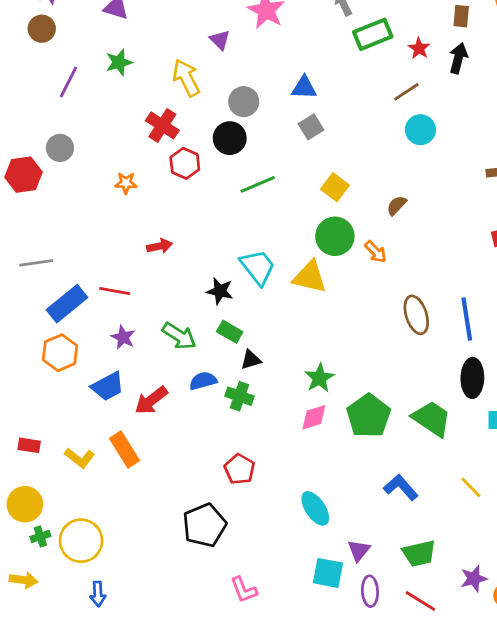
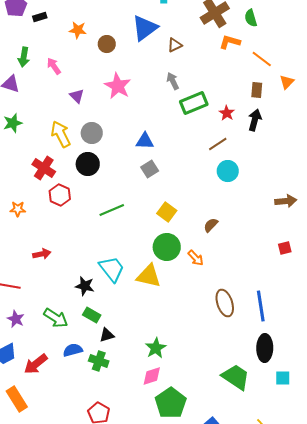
purple triangle: (220, 40) -> (77, 96), moved
gray circle: (244, 102) -> (92, 133), moved
black circle: (230, 138) -> (88, 164), moved
green pentagon: (369, 416) -> (171, 403), moved

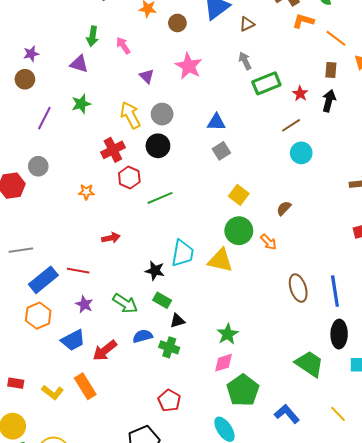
red cross: (44, 168) -> (113, 150), turned 30
green line: (112, 210) -> (160, 198), moved
cyan trapezoid: (112, 269) -> (183, 253), turned 48

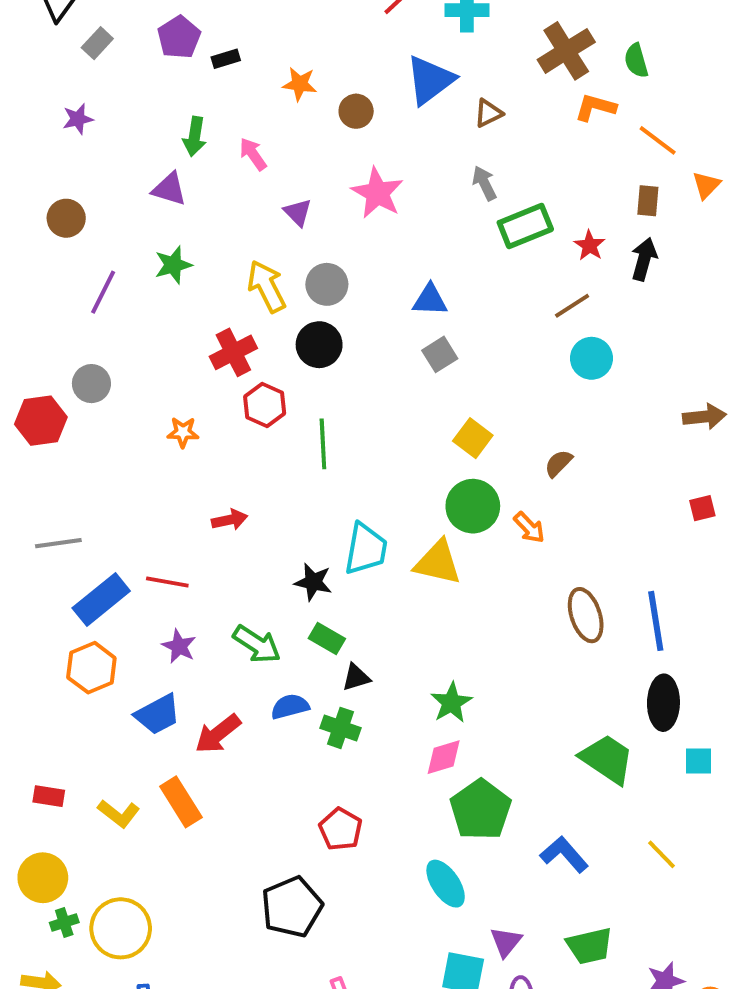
purple star: (31, 54) -> (78, 119), moved
green line: (160, 198) -> (323, 444), turned -70

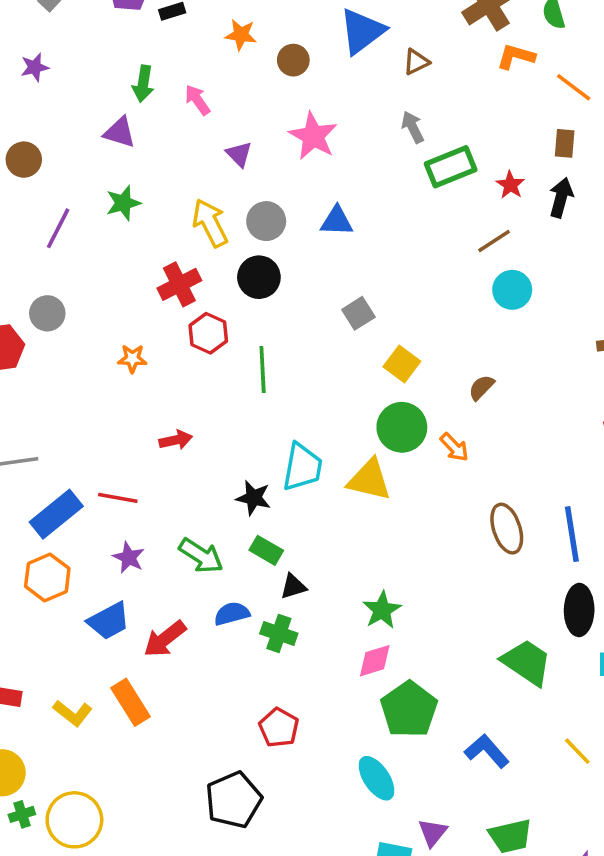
blue triangle: (430, 300) -> (337, 221), moved
gray square: (440, 354) -> (358, 313), moved

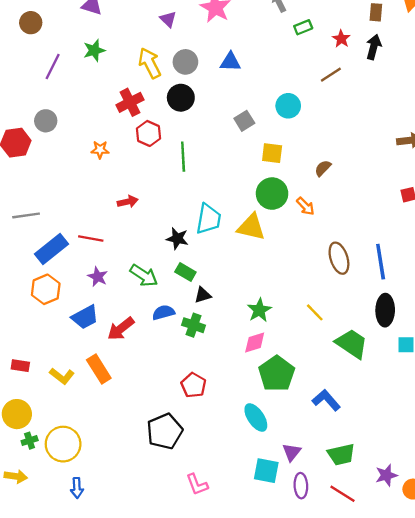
green rectangle: (451, 167) -> (303, 27), size x0.6
cyan circle: (512, 290) -> (288, 106), moved
yellow square: (402, 364) -> (272, 153), turned -30
yellow line: (577, 751) -> (315, 312), moved

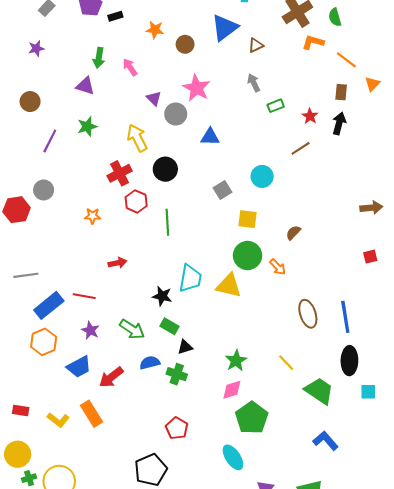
gray circle: (185, 62) -> (176, 114), moved
blue L-shape: (326, 400) -> (326, 441), moved

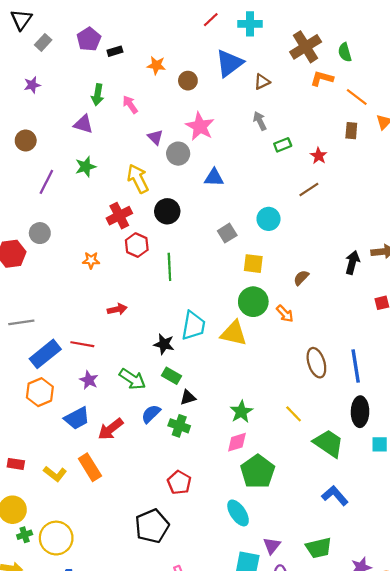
black arrow: (339, 123) -> (352, 262), moved
blue semicircle: (150, 363) -> (151, 414), turned -30

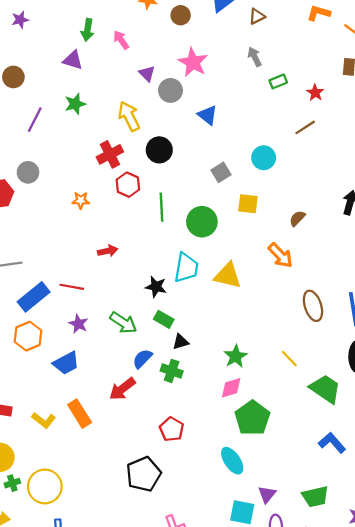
blue triangle: (214, 178) -> (208, 115), turned 36
green circle: (253, 302) -> (202, 222), moved
orange arrow: (285, 314) -> (280, 255), size x1.4
red arrow: (111, 429) -> (122, 389), moved

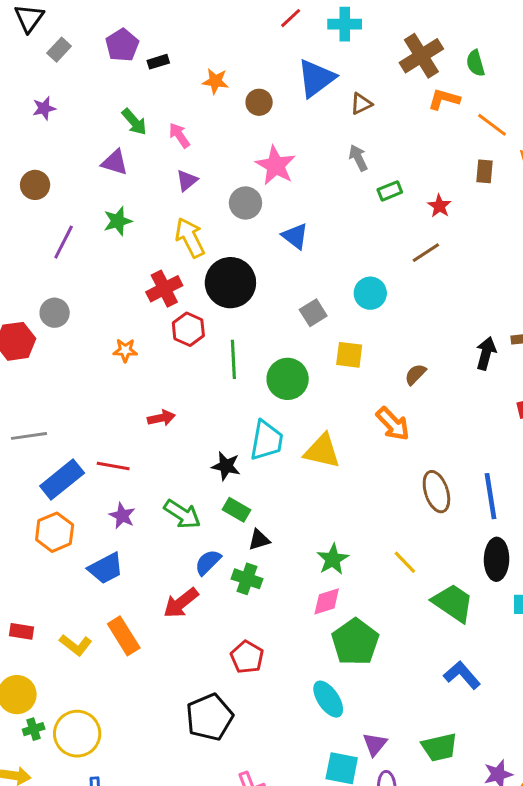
green arrow: (87, 30) -> (134, 122), turned -50
purple triangle: (147, 74) -> (187, 180), moved, turned 36
black circle: (159, 150) -> (230, 283), size x1.4

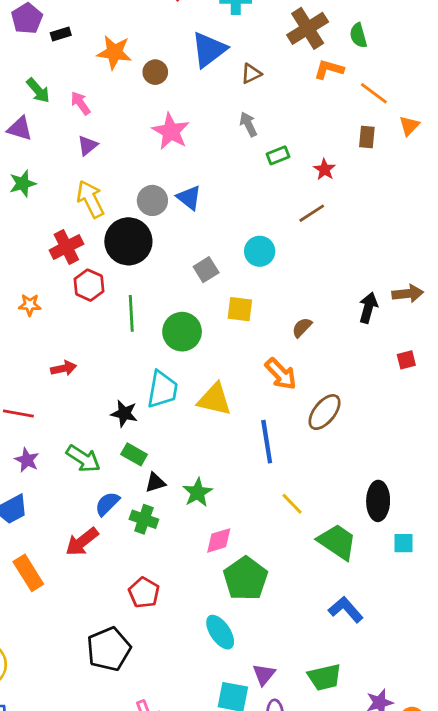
orange star: (215, 81) -> (114, 52), size x1.4
gray circle: (245, 203) -> (152, 200), moved
brown ellipse: (436, 492) -> (325, 412), moved, turned 57
blue line: (491, 496) -> (267, 442), moved
green star: (333, 559) -> (198, 492), moved

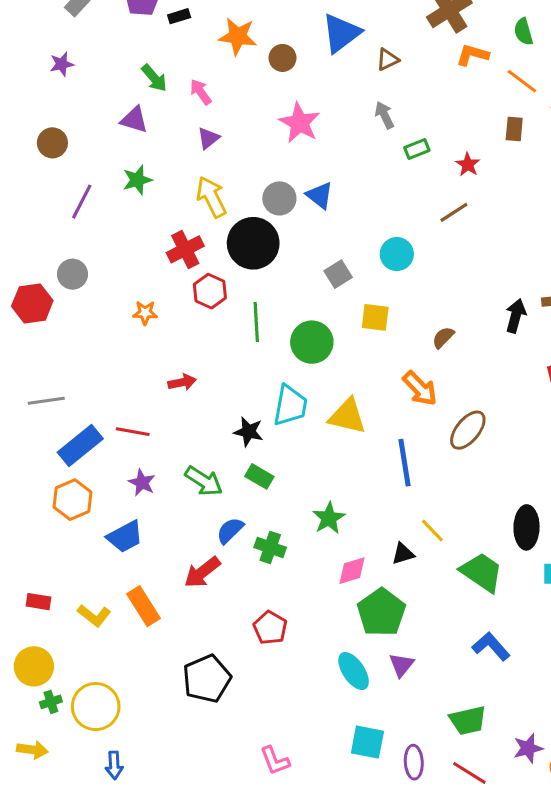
green semicircle: (358, 35) -> (523, 32), moved
black triangle: (155, 483) -> (403, 554), moved
black pentagon: (109, 649) -> (207, 679), moved
purple triangle: (264, 674) -> (401, 665), moved

